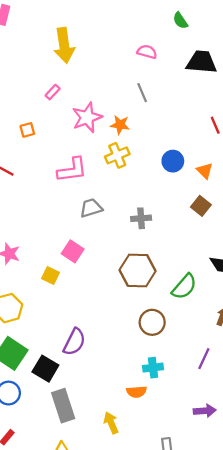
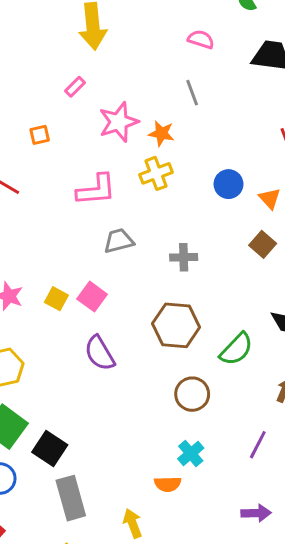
yellow square: (50, 276) -> (56, 299), moved
purple semicircle: (74, 342) -> (100, 353), moved, turned 120
cyan cross: (153, 368) -> (191, 453), turned -36

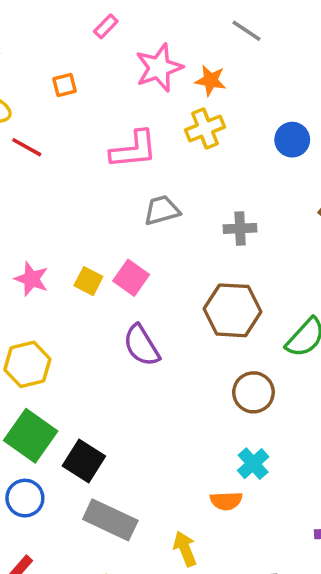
gray line: (192, 93) -> (246, 31), turned -35
gray rectangle: (71, 498) -> (110, 520), turned -48

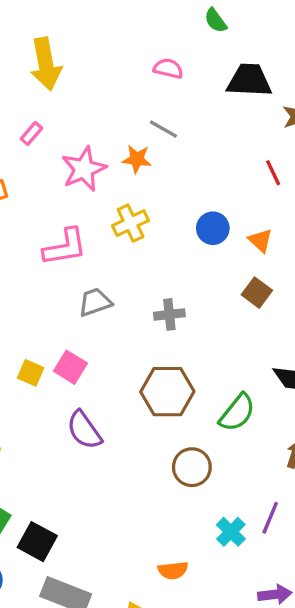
orange star: (211, 80) -> (137, 159), moved
cyan cross: (253, 464) -> (231, 532), moved

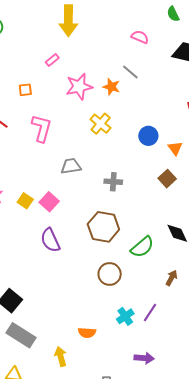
yellow cross: (131, 223) -> (101, 124), turned -35
pink L-shape: (65, 247) -> (42, 128), moved, turned -76

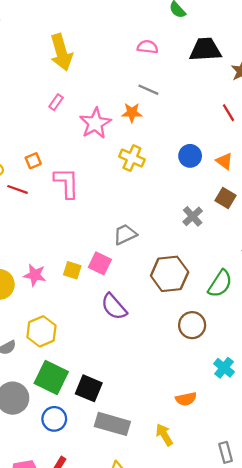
orange square: (25, 90) -> (33, 161), moved
gray trapezoid: (71, 166) -> (125, 234), moved
gray cross: (113, 182) -> (193, 216), moved, turned -30

